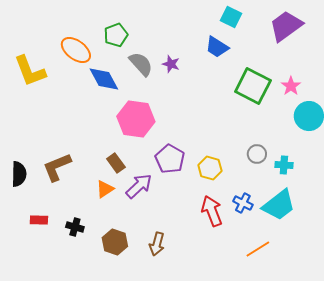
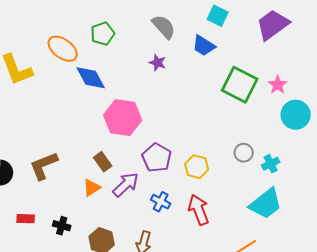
gray semicircle: (141, 64) -> (164, 27), moved
cyan cross: (284, 165) -> (271, 164), turned -30
blue cross: (243, 203) -> (161, 202), moved

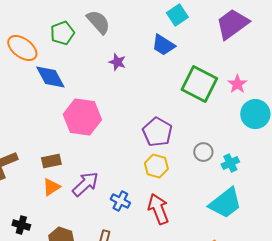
cyan square: (218, 16) -> (177, 15), turned 30
gray semicircle: (164, 27) -> (98, 22), moved
purple pentagon: (157, 158) -> (157, 132), moved
brown rectangle: (103, 162) -> (51, 161), moved, turned -66

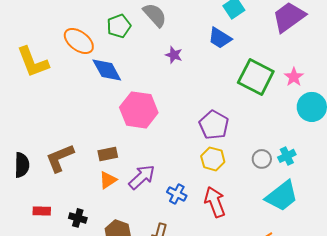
gray circle: (203, 152) -> (262, 159), moved

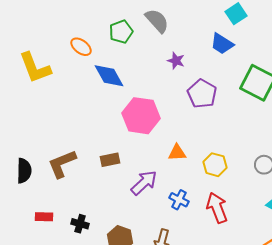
orange ellipse: (79, 41) -> (81, 47), size x0.7
purple pentagon: (214, 125) -> (202, 94), moved
orange triangle: (108, 180) -> (177, 153), moved, turned 30

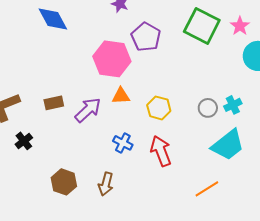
pink hexagon: (141, 116) -> (112, 59), moved
purple arrow: (144, 183) -> (88, 110), moved
black cross: (80, 224) -> (24, 141), moved, turned 36

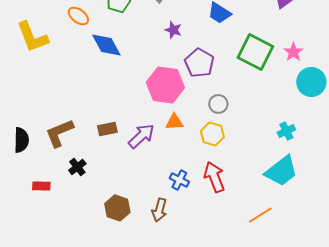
gray circle: (208, 108) -> (218, 104), moved
blue cross: (123, 143) -> (179, 180), moved

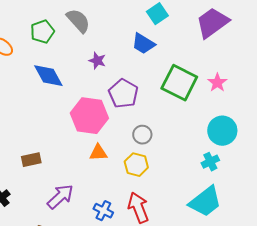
blue diamond: (106, 45) -> (48, 76), moved
cyan circle: (311, 82) -> (222, 131), moved
purple arrow: (141, 136) -> (60, 197), moved

